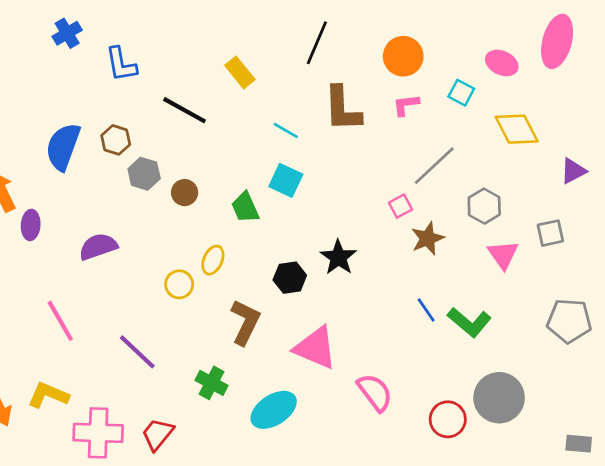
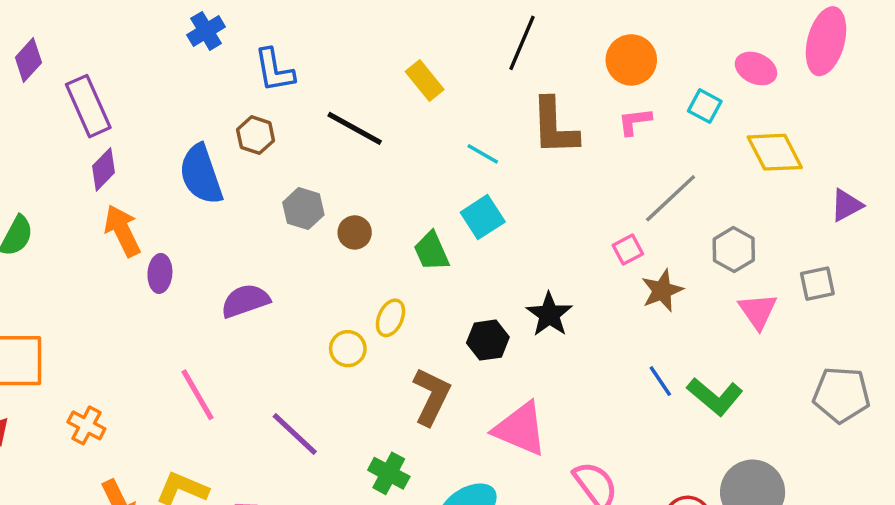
brown hexagon: (116, 140) -> (256, 135), moved
blue semicircle: (63, 147) -> (201, 174), turned -39
cyan square: (286, 180) -> (483, 217), turned 32

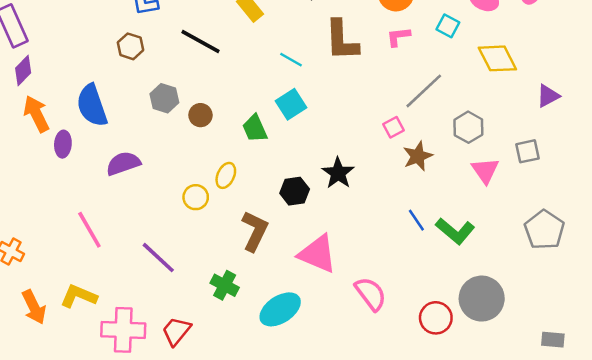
blue semicircle: (201, 174) -> (92, 105), moved
gray pentagon: (841, 395) -> (544, 230), turned 30

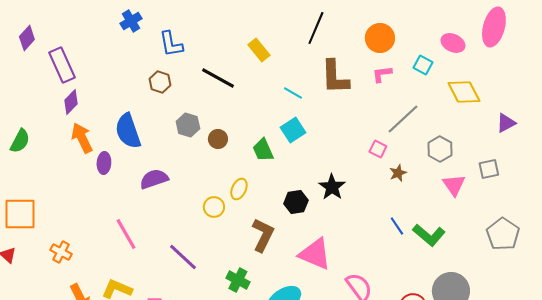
pink square: (394, 127) -> (378, 149), turned -36
brown star: (418, 156) -> (398, 173), size x0.7

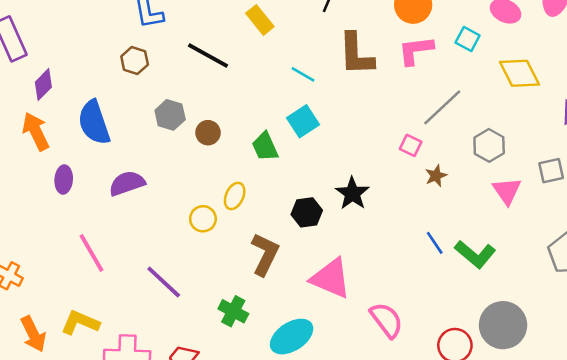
pink L-shape: (382, 74) -> (416, 50), size x1.4
purple diamond: (71, 102) -> (43, 85), moved
purple ellipse: (104, 163) -> (64, 180), moved

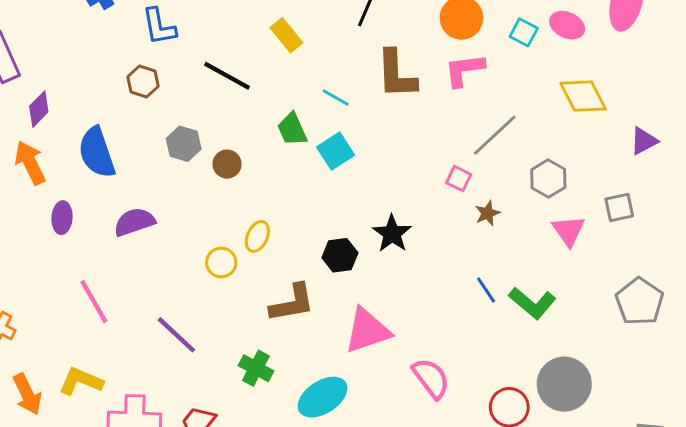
cyan square: (468, 39) -> (524, 32), moved
green trapezoid: (265, 147) -> (292, 129), moved
brown L-shape: (265, 254) -> (292, 303), turned 54
pink triangle: (331, 278) -> (367, 331), turned -42

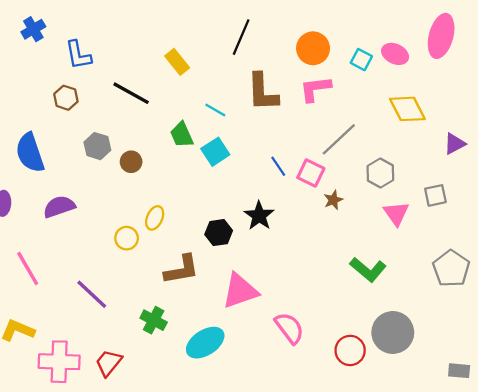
pink square: (459, 179) -> (311, 173), size x1.4
blue line: (486, 290) -> (278, 166), moved

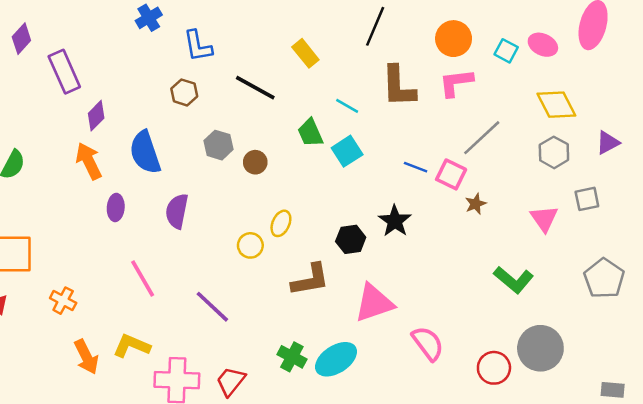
blue line: (278, 166) -> (416, 167), turned -35
gray hexagon: (380, 173) -> (554, 152), moved
purple semicircle: (59, 207) -> (177, 211), turned -60
green cross: (154, 320) -> (292, 357), moved

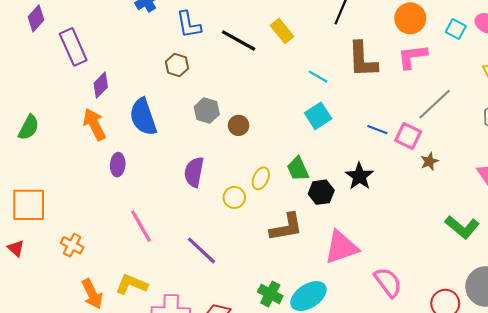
black line: (255, 88) -> (239, 41), moved
green trapezoid: (310, 133) -> (298, 169), moved
purple semicircle: (177, 211) -> (194, 172), moved

